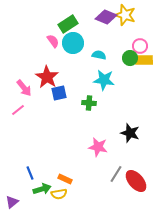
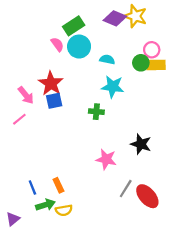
blue square: (59, 93) -> (54, 101), moved
orange rectangle: (65, 179) -> (58, 185), moved, turned 40

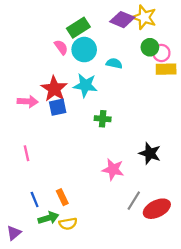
green circle: (141, 63) -> (150, 47), moved
cyan star: (113, 87) -> (85, 85), moved
pink arrow: (26, 95) -> (28, 101), turned -48
pink line: (19, 119) -> (27, 153), moved, turned -64
red ellipse: (147, 196) -> (157, 209), turned -75

